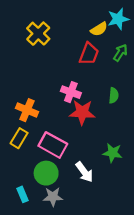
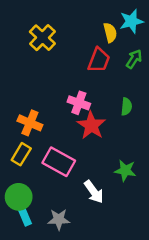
yellow semicircle: (99, 29) -> (110, 33), turned -72
red star: (82, 112) -> (91, 125), turned 30
green circle: (46, 173) -> (19, 197), moved

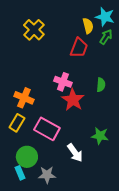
cyan star: (131, 21) -> (105, 17), turned 30
green arrow: (134, 59) -> (106, 37), moved
green circle: (19, 197) -> (27, 157), moved

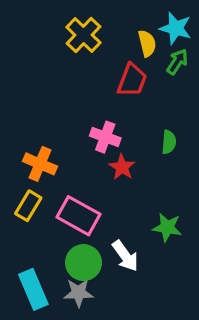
yellow cross: (34, 30) -> (84, 35), moved
red star: (73, 100) -> (122, 167), size x0.7
green circle: (27, 157) -> (84, 263), moved
cyan rectangle: (20, 173) -> (33, 289), size x1.6

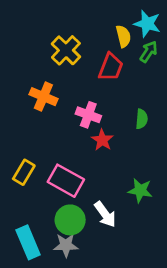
yellow cross: (84, 35) -> (66, 50), moved
orange cross: (40, 164) -> (43, 97), moved

